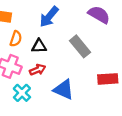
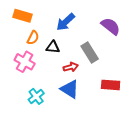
red arrow: (38, 70) -> (71, 67), moved
cyan cross: (22, 93) -> (36, 96), moved

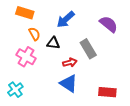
orange semicircle: (33, 38) -> (34, 34), turned -56
red rectangle: (111, 85) -> (107, 92), moved
cyan cross: (36, 96) -> (15, 90), moved

